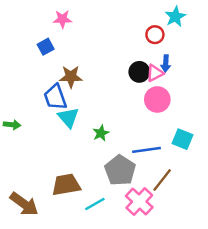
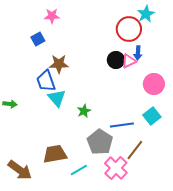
red circle: (155, 35) -> (129, 29), size x1.6
pink circle: (157, 99) -> (154, 84), moved
cyan square: (183, 139) -> (152, 116), turned 30

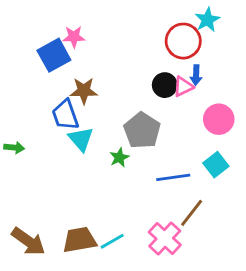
pink star: (52, 16) -> (74, 37), moved
blue square: (38, 39) -> (54, 55), size x1.6
gray pentagon: (100, 142) -> (142, 131), moved
brown trapezoid: (55, 154) -> (80, 240), moved

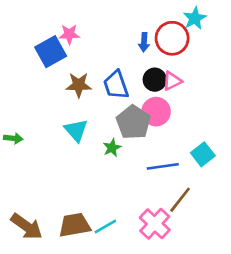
blue arrow: (196, 75) -> (144, 42), moved
blue trapezoid: (65, 115) -> (116, 85), moved
pink circle: (219, 119) -> (156, 112), moved

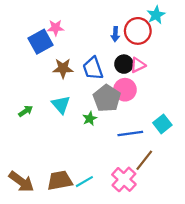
green arrow: (13, 138) -> (26, 111), moved, turned -40

